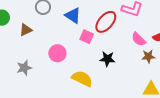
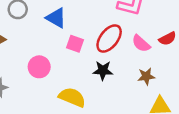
red ellipse: (106, 22) -> (109, 39), moved
brown star: (148, 56) -> (146, 76), moved

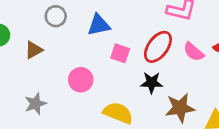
blue triangle: (56, 18) -> (99, 25), turned -40
brown star: (146, 76) -> (180, 108), moved, size x1.5

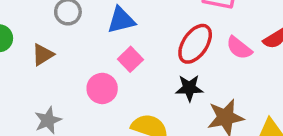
pink square: (120, 53) -> (130, 59), moved, turned 30

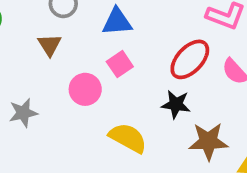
brown triangle: (43, 55) -> (50, 45), moved, turned -40

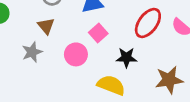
black star: (176, 104) -> (126, 58), moved
gray star: (23, 113) -> (32, 52), moved

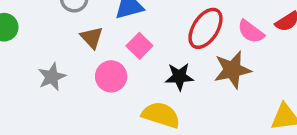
brown triangle: (46, 26) -> (92, 38), moved
brown star: (169, 80) -> (232, 70), moved

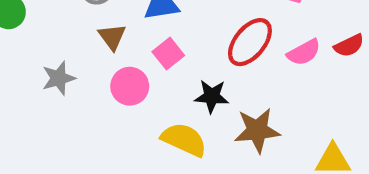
pink semicircle: (251, 32) -> (304, 52), turned -72
brown star: (232, 70) -> (257, 130), moved

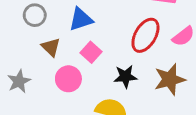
brown star: (257, 130) -> (170, 79), moved

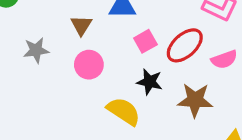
pink square: (91, 52) -> (145, 41), moved

